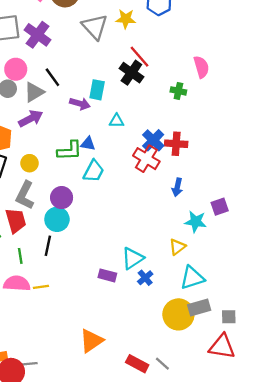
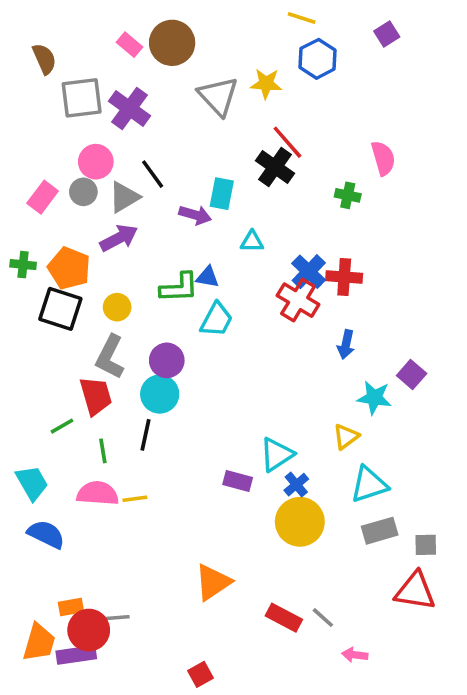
purple square: (220, 207) -> (412, 375), turned -30
yellow circle: (178, 314) -> (300, 522), moved

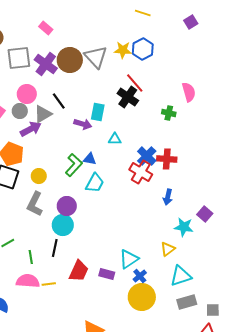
brown circle: (172, 43) -> (70, 60), moved
blue hexagon: (318, 59) -> (143, 49), moved
purple arrow: (119, 238) -> (31, 129), moved
green L-shape: (179, 288) -> (74, 165), turned -45
red trapezoid: (96, 396) -> (79, 271), moved, turned 40

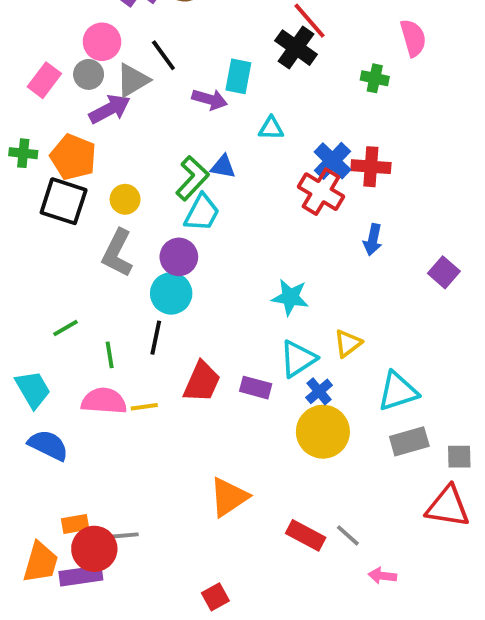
cyan trapezoid: (95, 183) -> (202, 213), moved
cyan star: (184, 227) -> (290, 297), moved
yellow triangle: (168, 249) -> (348, 343), moved

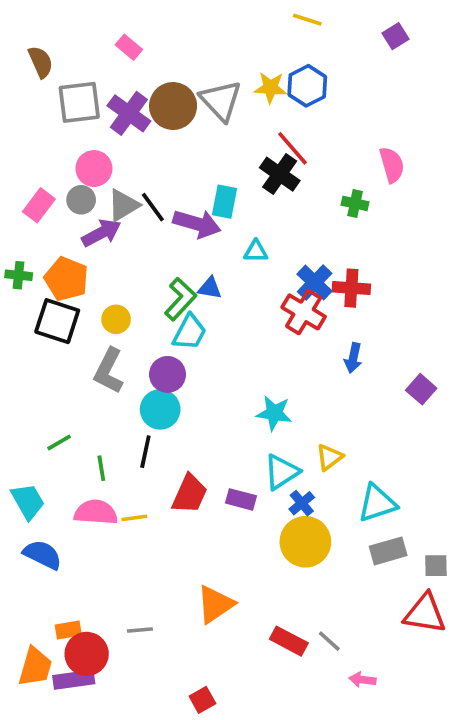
black line: (163, 55) -> (153, 207), moved
purple arrow: (210, 99) -> (197, 224), size x1.4
gray line: (125, 535) -> (140, 630), moved

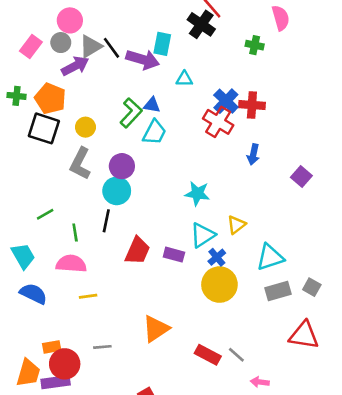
cyan trapezoid: (190, 332) -> (154, 132), moved
yellow line: (134, 518) -> (88, 296), moved
gray square: (436, 566) -> (312, 287), moved, turned 30

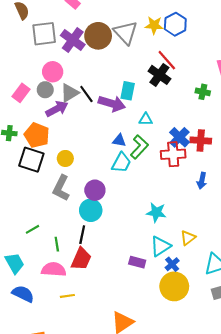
green L-shape: (131, 113) -> (139, 147), moved
red cross: (218, 122) -> (173, 154), turned -35
red trapezoid: (138, 251) -> (81, 259), moved

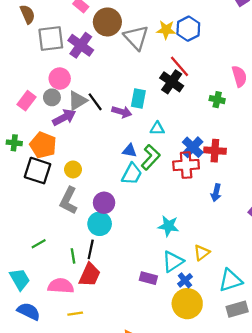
brown circle: (98, 36) -> (107, 22), moved
purple arrow: (112, 103) -> (122, 112), size x0.7
green line: (57, 244) -> (73, 256), moved

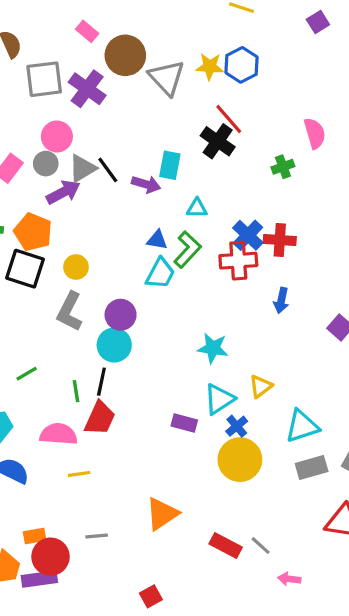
green cross: (217, 100) -> (283, 167), turned -32

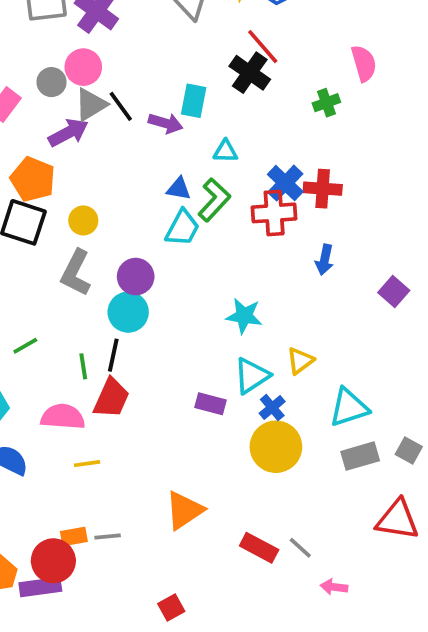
pink circle: (57, 137) -> (83, 67), moved
gray circle: (46, 164) -> (52, 82), moved
orange rectangle: (35, 536) -> (74, 537), moved

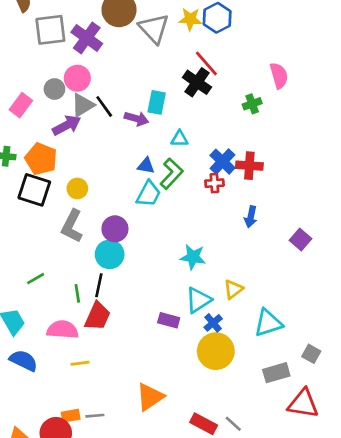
red cross: (274, 213) -> (214, 183), size x0.6
gray rectangle: (360, 456) -> (276, 373), moved

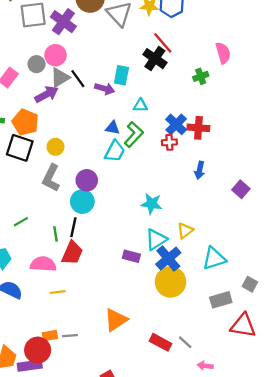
blue cross: (213, 323) -> (168, 258), size x1.6

